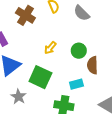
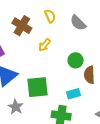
yellow arrow: (50, 48) -> (44, 45), moved
green square: (40, 77) -> (37, 87), turned -30

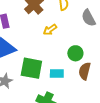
cyan rectangle: (74, 94) -> (57, 73), moved

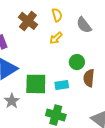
yellow arrow: (50, 30) -> (56, 38), moved

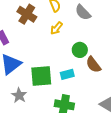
brown semicircle: (89, 78) -> (93, 65), turned -36

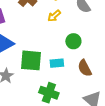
brown semicircle: (93, 65) -> (85, 68), moved

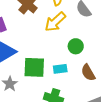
yellow arrow: (54, 16) -> (55, 22), size x1.6

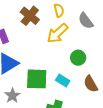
cyan rectangle: (60, 69) -> (63, 80), turned 40

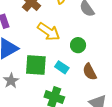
yellow arrow: (58, 33) -> (49, 32), moved, turned -105

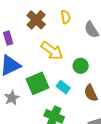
green square: (36, 65) -> (37, 83), turned -30

